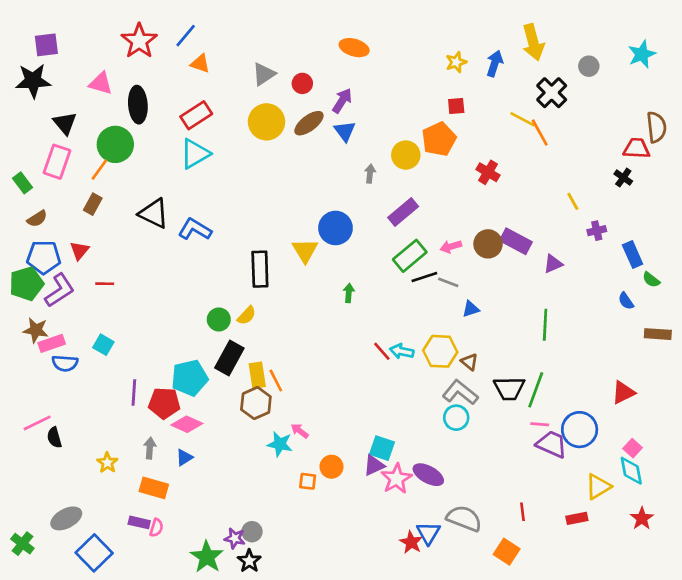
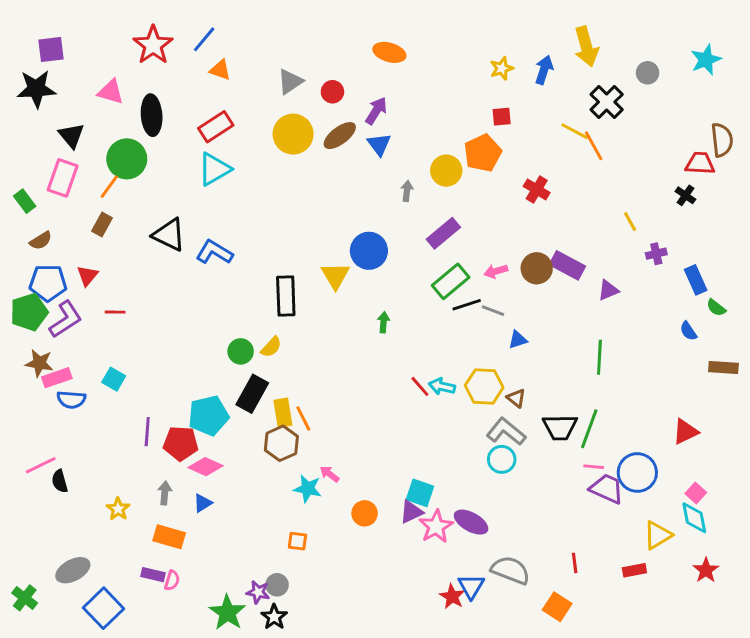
orange square: (308, 481) -> (297, 541), moved

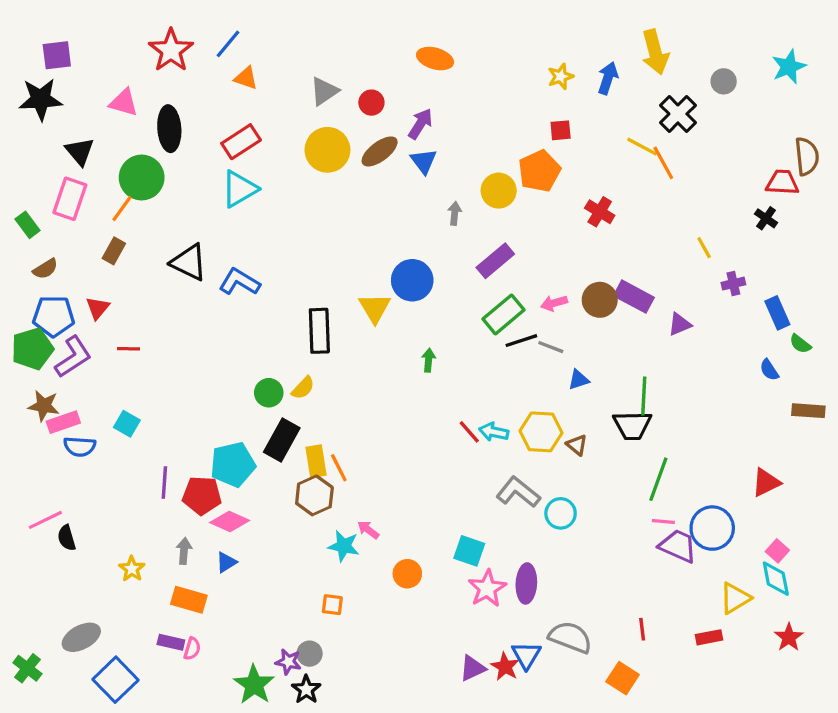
green line: (599, 357) -> (644, 396), moved
black trapezoid: (560, 427) -> (632, 425), moved
gray L-shape: (506, 432) -> (518, 492), moved
purple triangle: (411, 512) -> (473, 668), moved
purple ellipse: (471, 522) -> (526, 583), turned 64

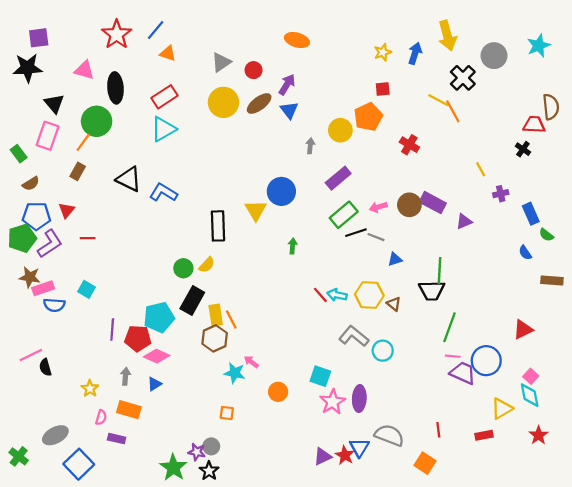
gray circle: (724, 81) -> (494, 56), size x1.5
pink semicircle: (192, 649) -> (101, 417), moved

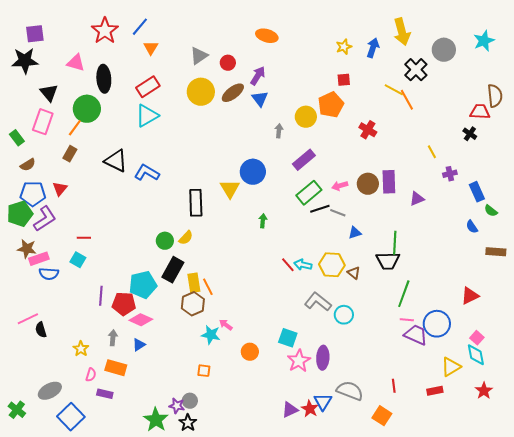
orange triangle: (168, 53) -> (151, 48), turned 42
purple rectangle: (433, 203) -> (389, 182), turned 60
red line: (88, 238) -> (84, 238), moved

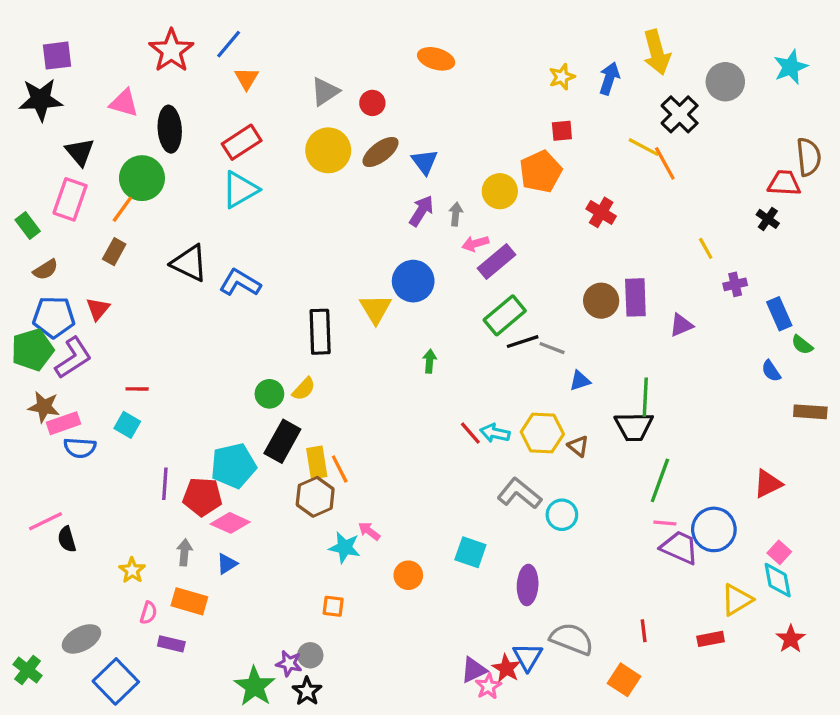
purple arrow: (258, 76) -> (421, 211), moved
pink arrow: (340, 186) -> (475, 243), moved
pink star: (299, 361) -> (488, 686), moved, size x0.7

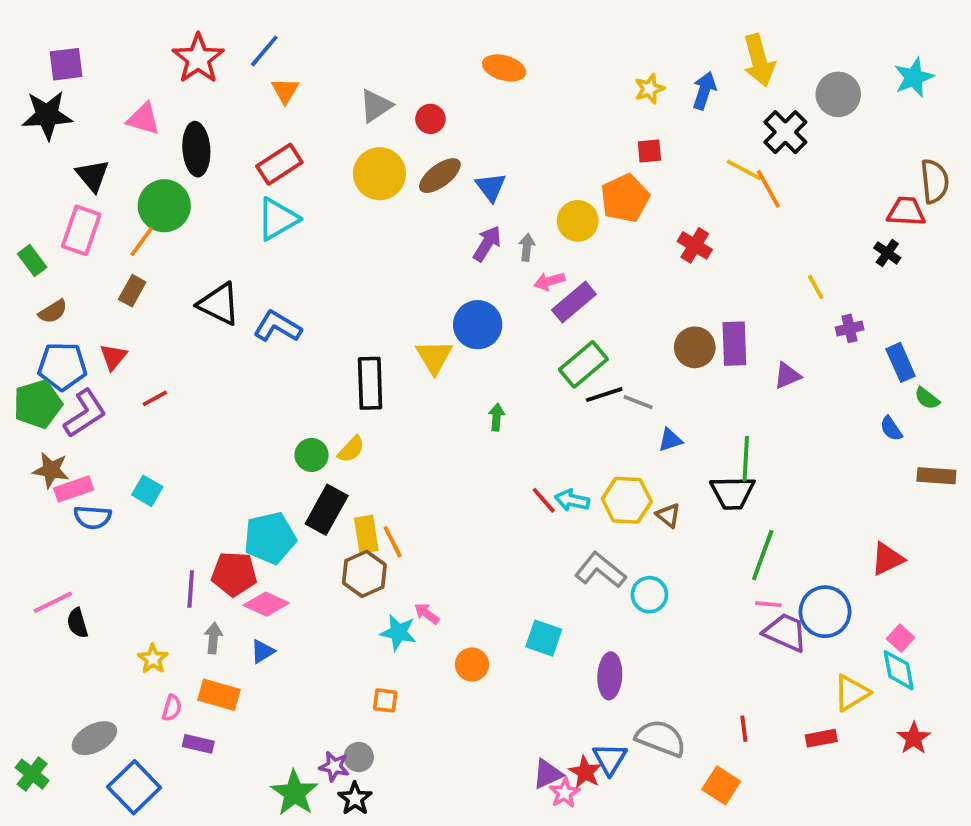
red line: (137, 389) -> (155, 398), moved, turned -30
purple line: (165, 484) -> (191, 589), moved

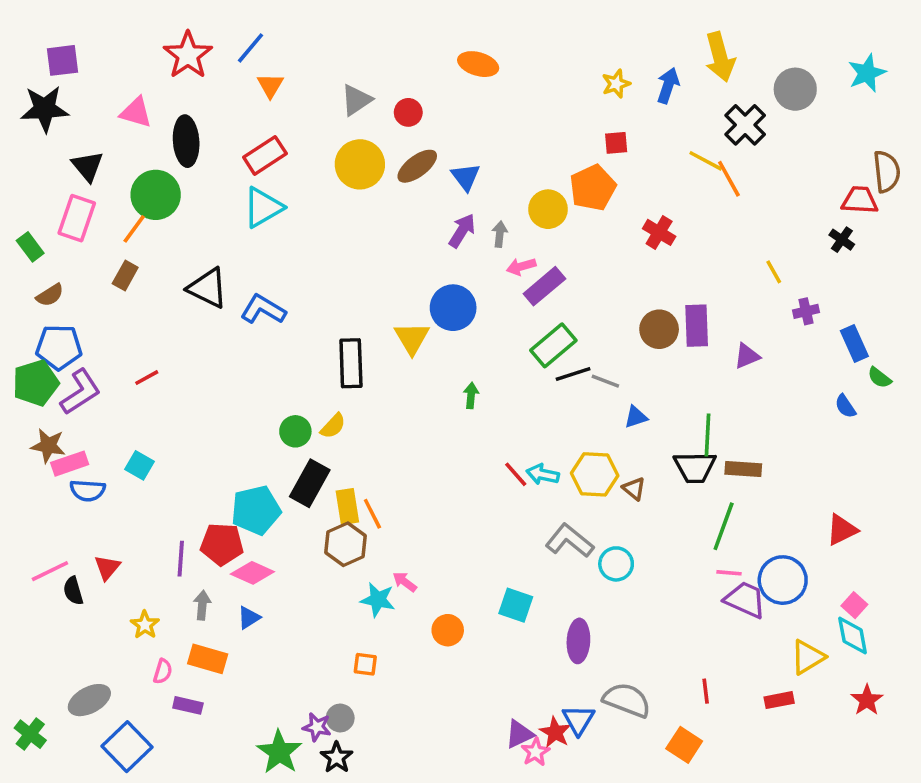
red triangle: (113, 357) -> (107, 567), moved
brown rectangle: (936, 476) -> (743, 469), moved

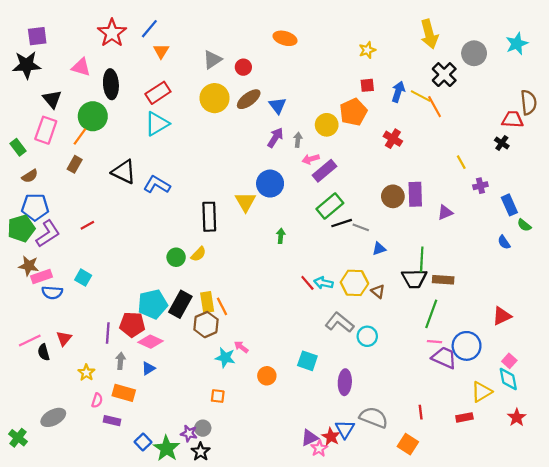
blue arrow: (668, 86) -> (398, 92), moved
black rectangle: (310, 483) -> (180, 304), moved
blue square: (127, 747) -> (143, 442), moved, size x0.6

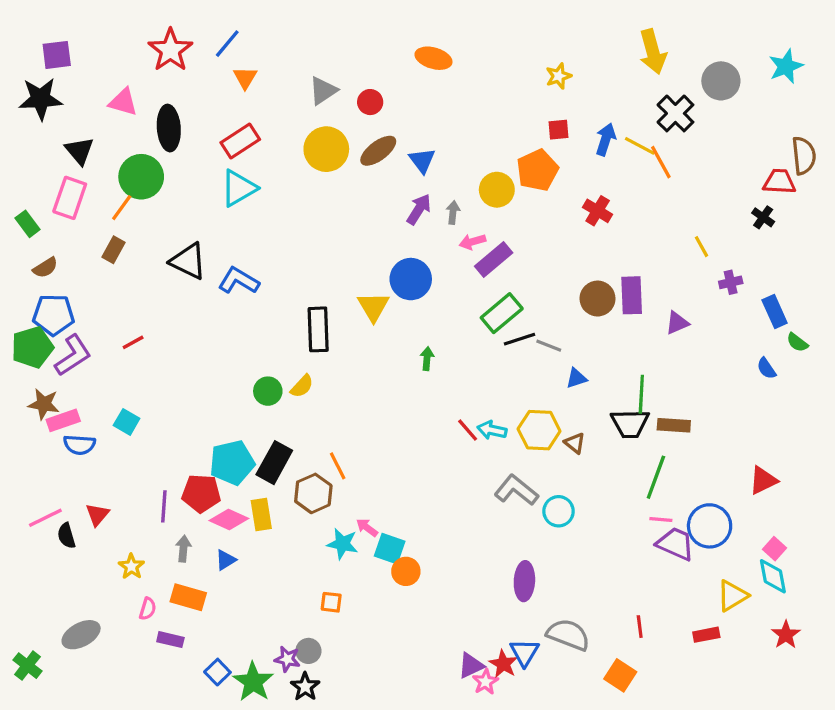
yellow rectangle: (207, 302) -> (261, 515), moved
cyan square: (307, 361) -> (390, 549), moved

